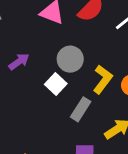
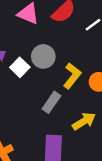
white square: (56, 84) -> (20, 67), moved

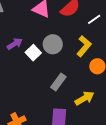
yellow L-shape: (72, 76) -> (84, 46), moved

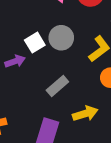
purple arrow: (15, 44) -> (15, 61), moved

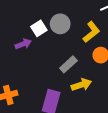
gray rectangle: (57, 86) -> (68, 64), moved

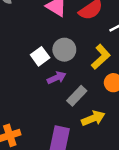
purple arrow: (23, 44) -> (57, 78), moved

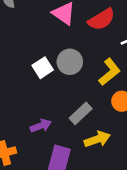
purple arrow: (57, 78) -> (41, 126), moved

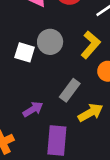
white square: (43, 68) -> (25, 52), turned -30

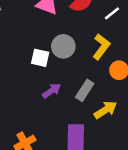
purple arrow: (33, 109) -> (52, 91), moved

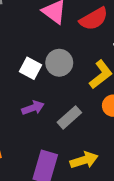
yellow arrow: (105, 110) -> (84, 160), moved

